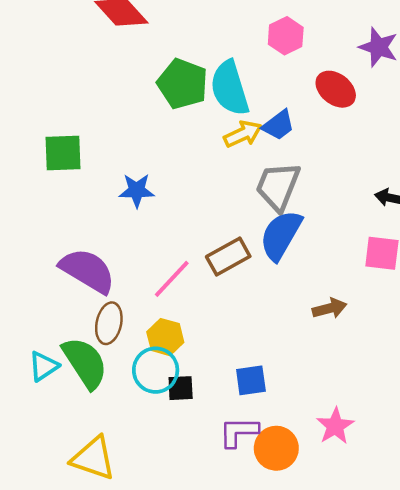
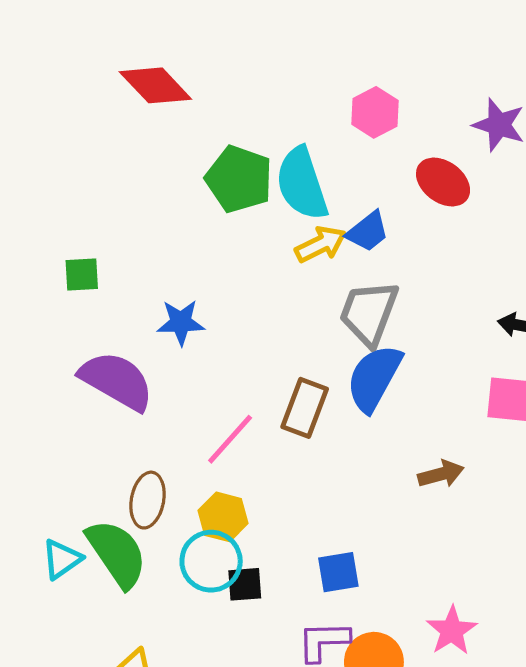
green square: (63, 153) -> (82, 275), size x0.7
brown rectangle: (228, 257) -> (305, 408), turned -39
purple semicircle: (87, 271) -> (117, 381), moved

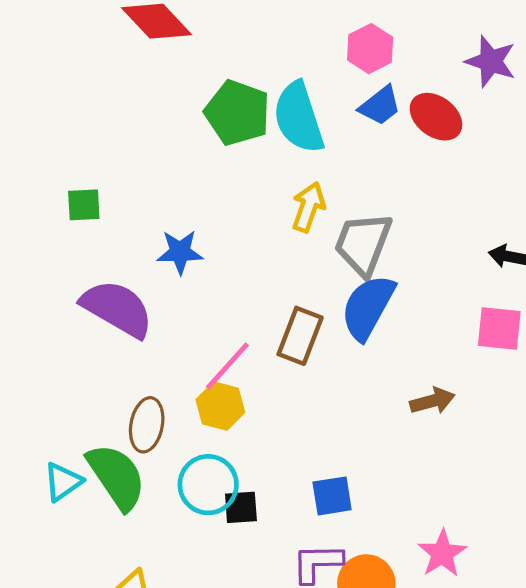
blue trapezoid: (368, 232) -> (380, 106), moved
yellow arrow: (321, 244) -> (308, 207), moved, turned -45
yellow hexagon: (223, 517) -> (220, 406), moved

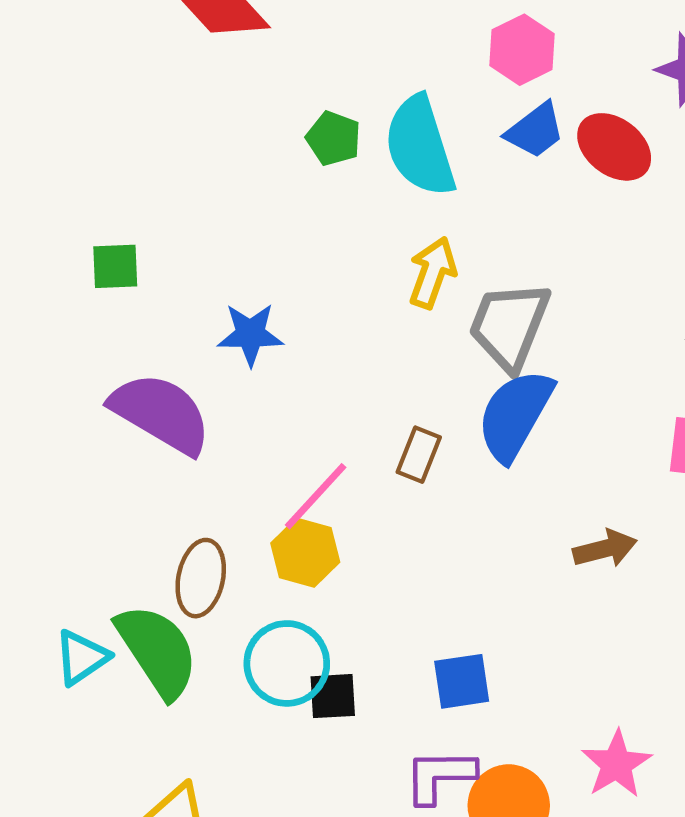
green pentagon: (237, 113) -> (334, 138), size x0.6
brown rectangle: (300, 336) -> (419, 455), size x0.7

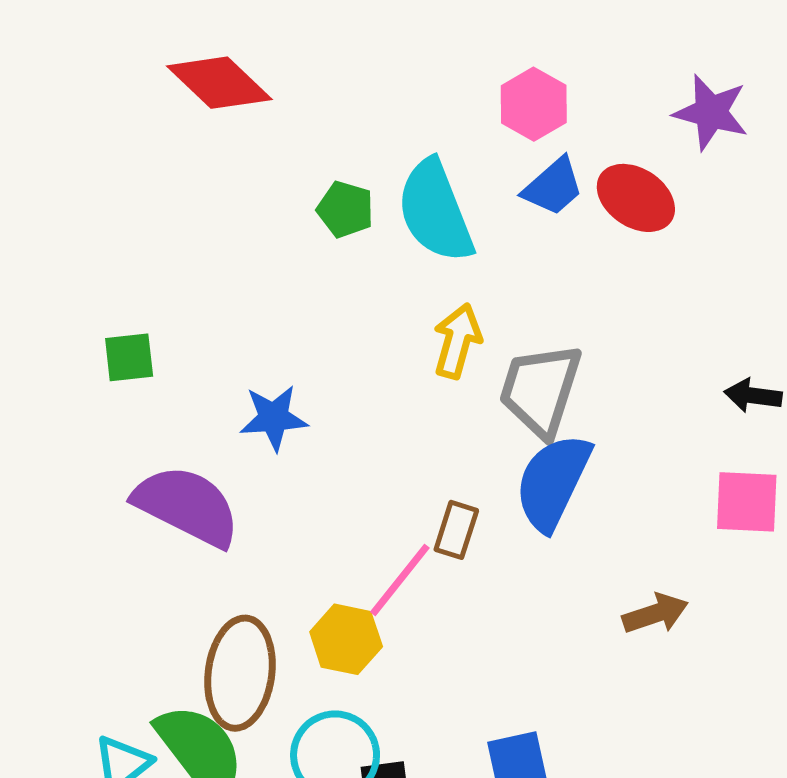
pink line: (316, 496) -> (400, 580), moved
brown ellipse: (201, 578) -> (240, 673), size x1.4

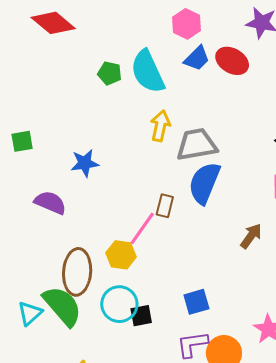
gray trapezoid: (540, 390) -> (197, 144), turned 66
purple semicircle: (187, 506) -> (50, 203), size x0.7
brown arrow: (655, 614) -> (251, 236), turned -32

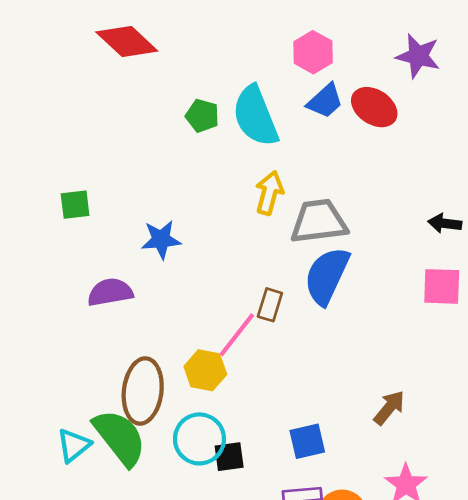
purple semicircle: (50, 203) -> (110, 292), turned -36
brown arrow: (251, 236) -> (389, 408), moved

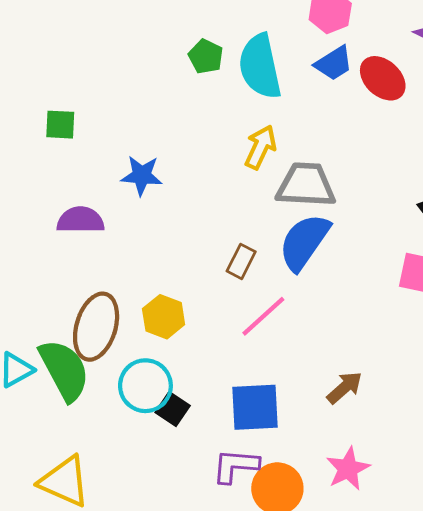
pink line: (237, 335) -> (263, 316), moved
blue square: (307, 441) -> (255, 407), size x1.4
black square: (229, 457) -> (173, 409), turned 32

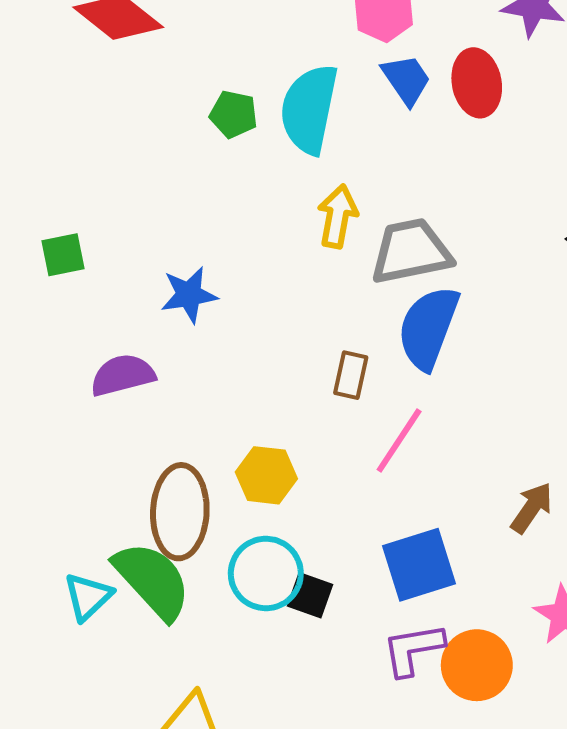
blue trapezoid: (334, 63) -> (406, 80), turned -78
cyan semicircle: (260, 66) -> (309, 109), turned 38
red ellipse: (383, 78) -> (477, 83), turned 51

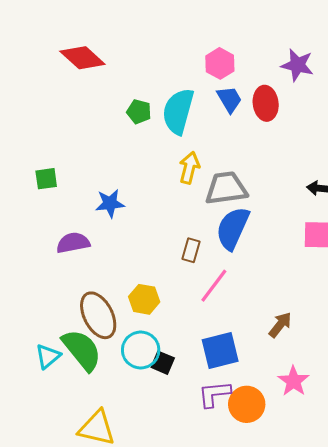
brown ellipse: (180, 512) -> (98, 315), turned -33

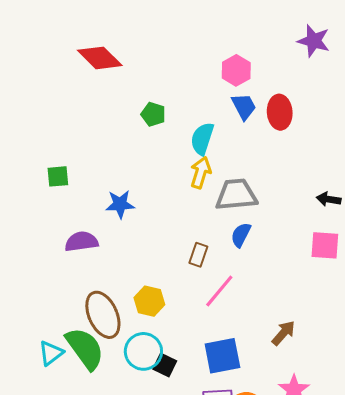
purple star: (297, 65) -> (314, 41), moved
cyan semicircle: (178, 111) -> (202, 139), moved, size x0.7
blue semicircle: (233, 228) -> (241, 235), size x0.6

